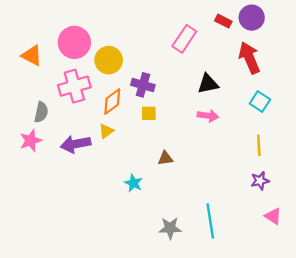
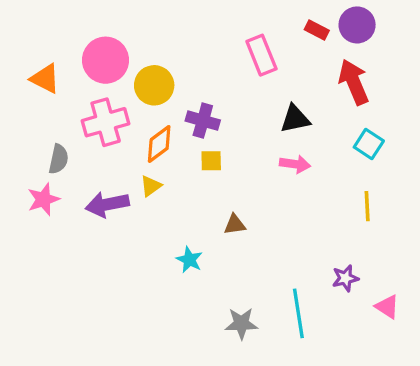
pink rectangle: (184, 39) -> (261, 55), turned -56
purple star: (260, 181) -> (345, 278), moved

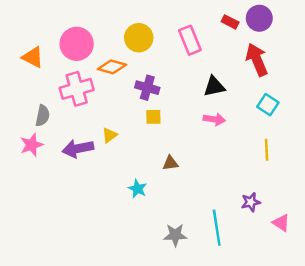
yellow circle: (154, 85) -> (139, 38), moved
orange diamond: (159, 144) -> (112, 67), moved, turned 52

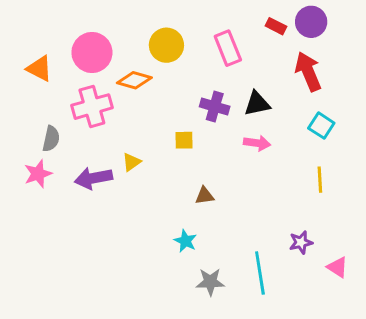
purple cross: (147, 88) -> (215, 107), moved
cyan star: (138, 189) -> (185, 241), moved

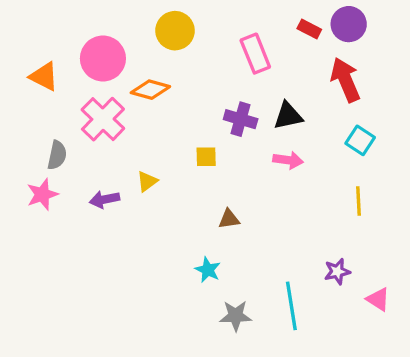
yellow circle: (166, 45) -> (175, 31), moved
pink cross: (92, 107) -> (103, 119), turned -30
purple arrow: (93, 178) -> (105, 199), size x0.7

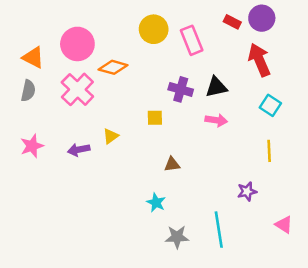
yellow circle: (175, 31) -> (154, 29), moved
gray semicircle: (57, 155) -> (28, 91), moved
purple star: (337, 271) -> (247, 191), moved

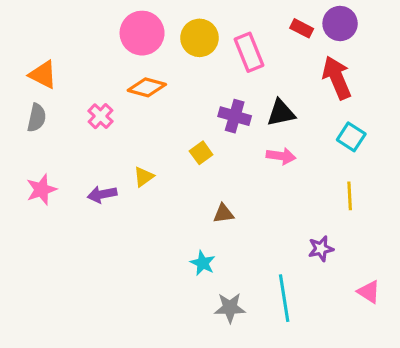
pink circle: (77, 44) -> (142, 33), moved
pink cross: (77, 89) -> (101, 116), size x0.6
yellow square: (155, 118) -> (201, 153), turned -35

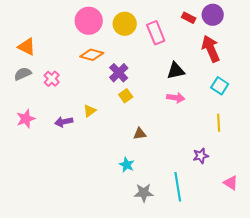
pink cross: (101, 116) -> (52, 79), moved
purple cross: (235, 116) -> (119, 73), moved, turned 30
gray semicircle: (37, 118) -> (23, 74), turned -126

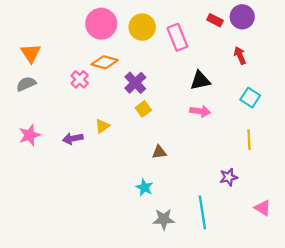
orange triangle: (27, 47) -> (31, 53), turned 30
red arrow: (211, 49) -> (240, 55), size x0.6
pink cross: (52, 79) -> (80, 79), moved

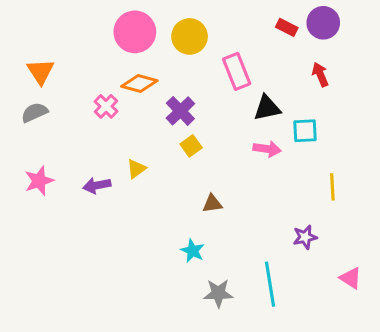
pink rectangle: (177, 37) -> (237, 71), moved
cyan square: (250, 98) -> (305, 131), moved, turned -36

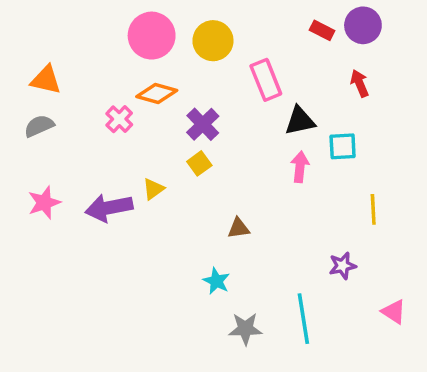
orange triangle: (41, 71) -> (46, 80), turned -44
yellow square: (191, 146) -> (199, 163), moved
pink arrow: (267, 149) -> (300, 167), turned -92
purple arrow: (97, 185) -> (109, 208), size x1.5

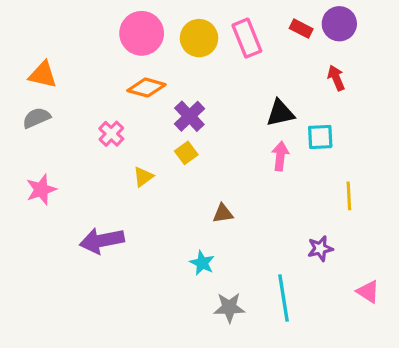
pink rectangle: (266, 80) -> (247, 38), moved
pink cross: (119, 119) -> (111, 134), moved
purple arrow: (109, 208) -> (102, 241), moved

